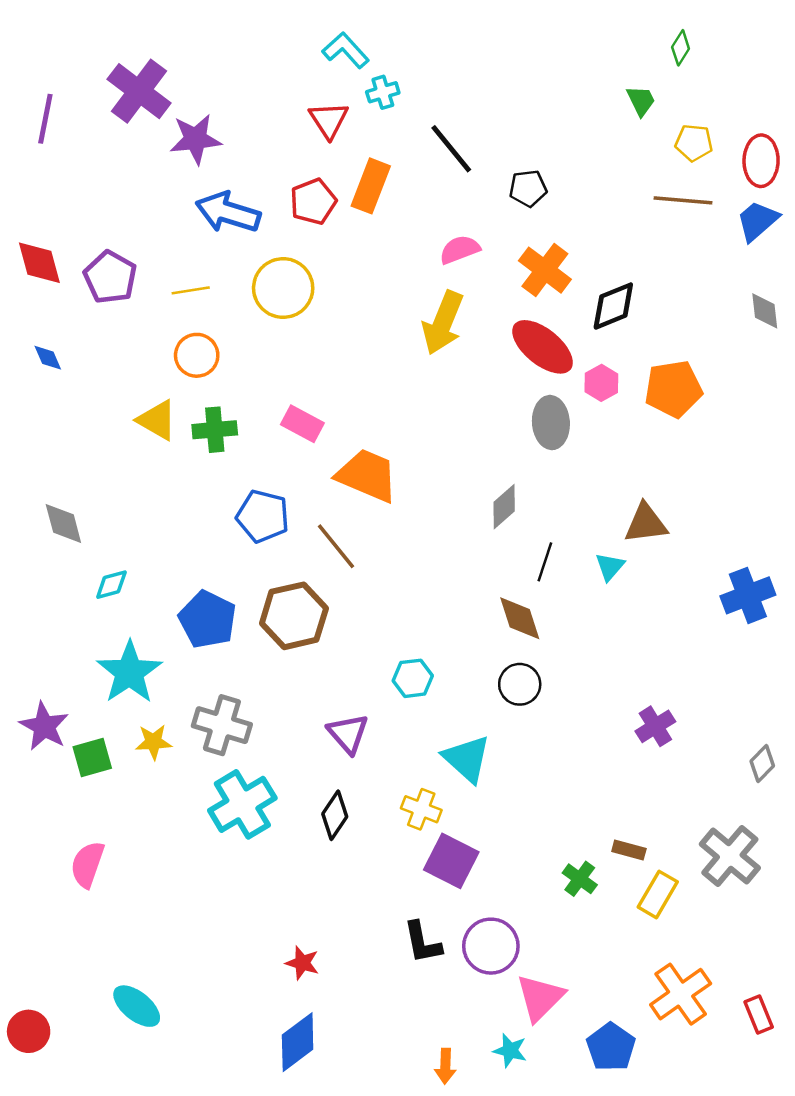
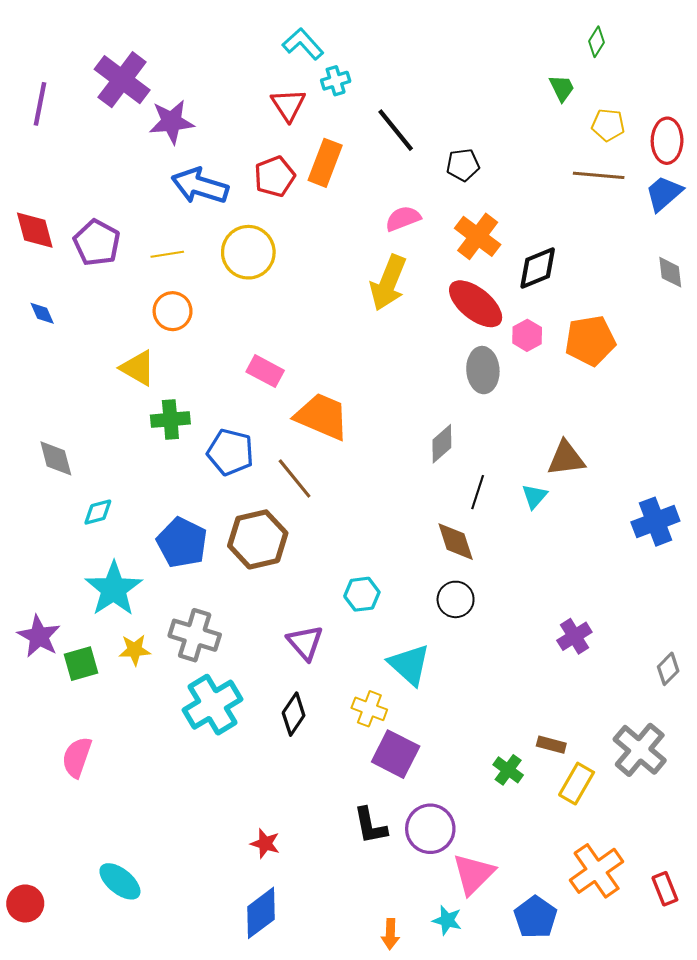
green cross: (215, 430) -> (170, 420), moved

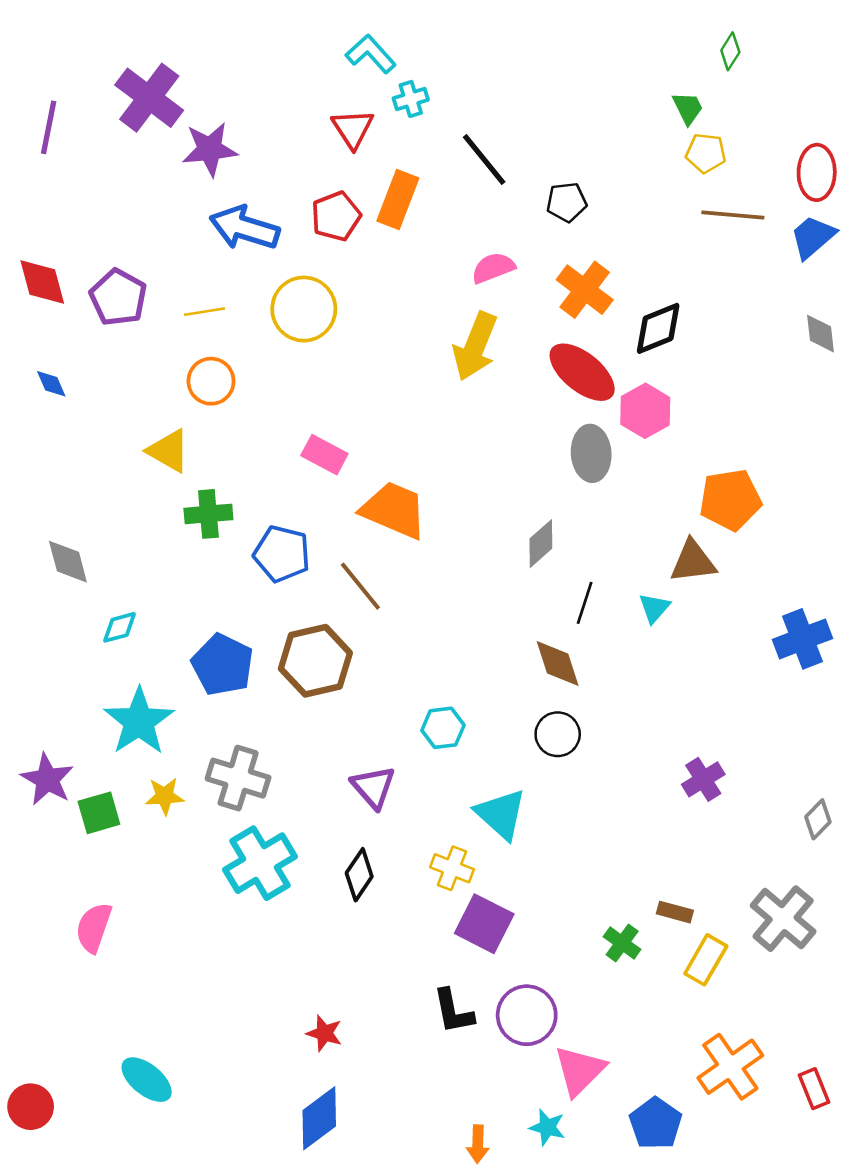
yellow pentagon: (608, 125) -> (706, 153), moved
pink hexagon: (527, 335) -> (645, 411), size x1.4
orange pentagon: (590, 341) -> (730, 500), moved

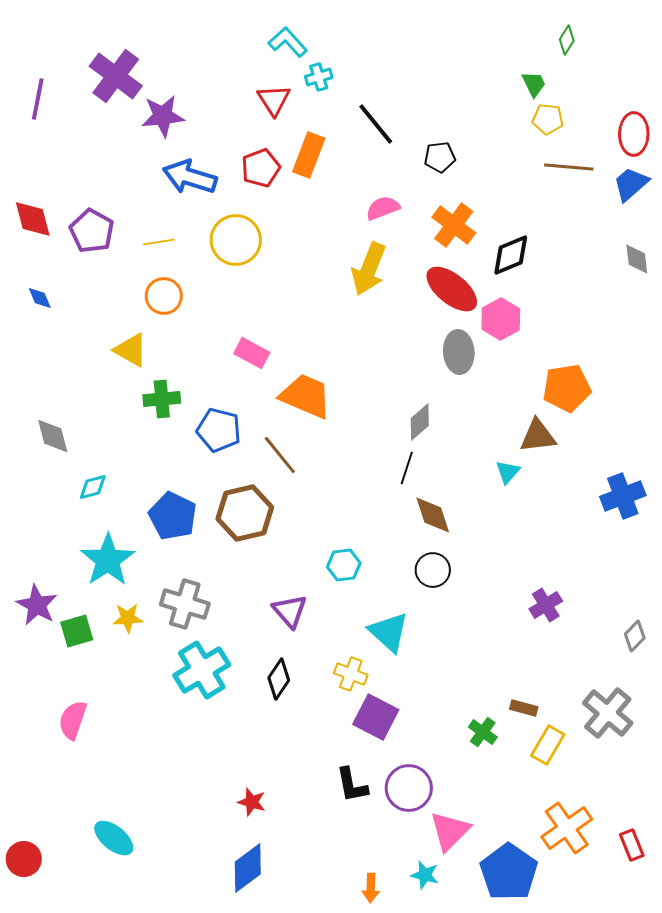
black line: (585, 603) -> (407, 468), moved
blue pentagon: (656, 1123) -> (509, 872), size x1.4

